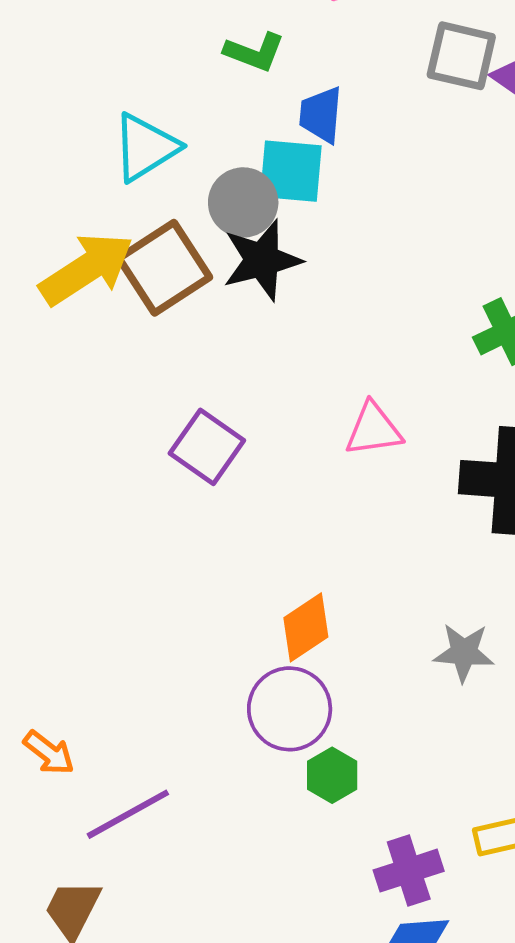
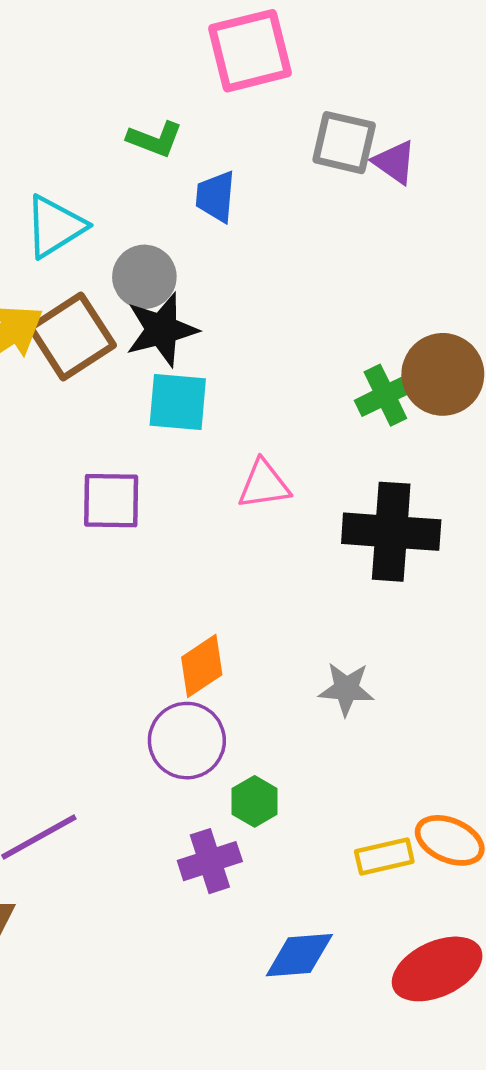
cyan square: (291, 171) -> (178, 402), moved
purple square: (207, 447) -> (111, 501), turned -34
green hexagon: (332, 775) -> (255, 801), moved
purple cross: (409, 871) -> (210, 861), moved

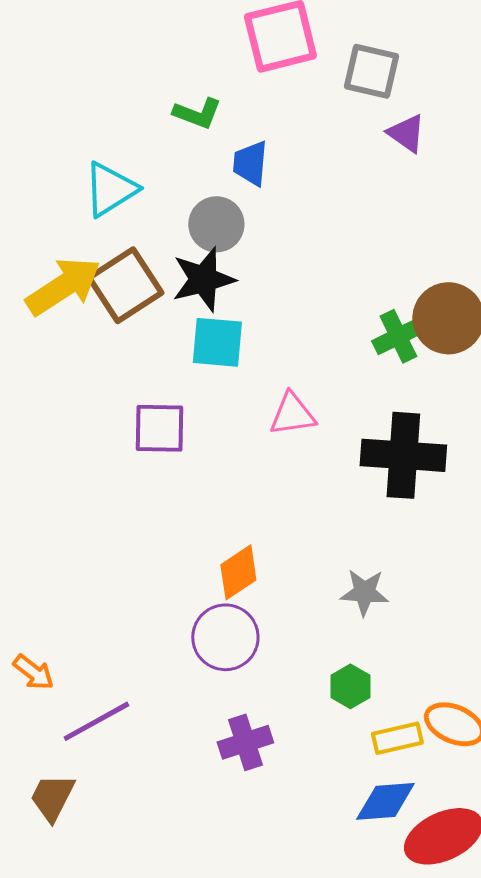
gray square: (344, 143) -> (371, 71), moved
gray circle: (144, 277) -> (216, 224), moved
green hexagon: (255, 801) -> (350, 686), moved
blue diamond: (299, 955) -> (385, 801), moved

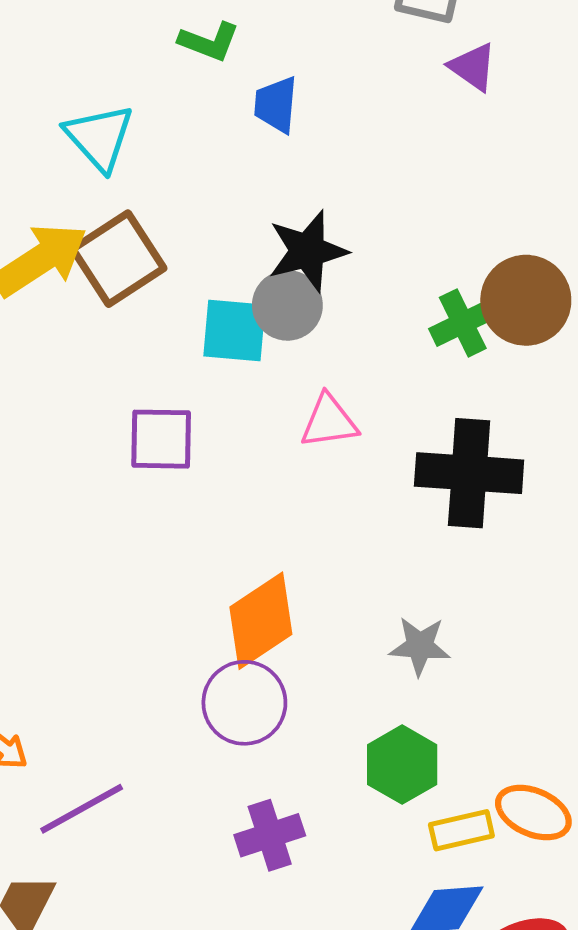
cyan triangle: (110, 189) -> (99, 137), turned -40
gray circle: (216, 224) -> (287, 305), moved
black star: (203, 279) -> (308, 251), moved
orange diamond: (238, 572) -> (261, 621), size x1.4
green hexagon: (350, 686) -> (402, 765), size x1.4

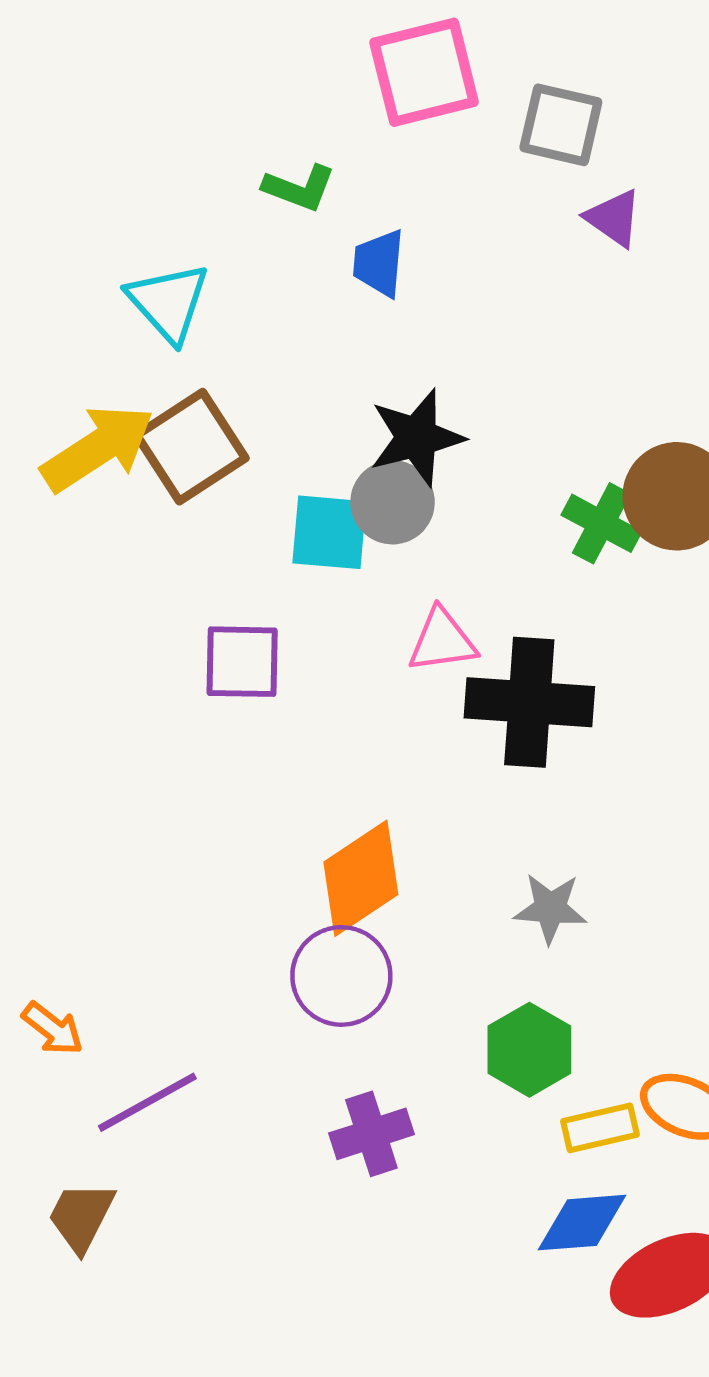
green cross: (463, 323) -> (602, 523), turned -36
black cross: (469, 473) -> (529, 702), moved

